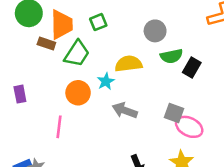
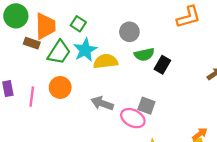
green square: (98, 22) -> (78, 24), turned -35
cyan star: (106, 81) -> (85, 50), moved, size x1.5
pink line: (59, 127) -> (32, 97), moved
pink ellipse: (189, 127) -> (133, 118), moved

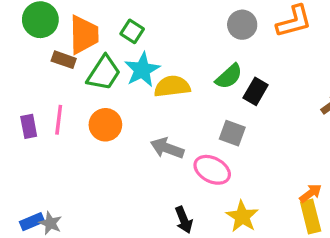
gray circle: (129, 32) -> (242, 25), moved
green semicircle: (144, 55) -> (229, 76), turned -30
pink line: (32, 97) -> (59, 120), moved
gray square: (146, 106) -> (232, 133), moved

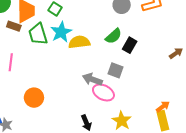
green trapezoid: (104, 73) -> (38, 34), turned 130
orange circle: (105, 125) -> (34, 98), moved
gray arrow: (167, 148) -> (92, 79), moved

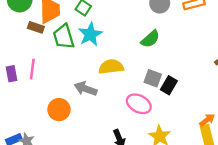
yellow semicircle: (79, 42) -> (111, 67), moved
black rectangle: (130, 45) -> (169, 85), moved
gray arrow: (92, 79) -> (86, 89), moved

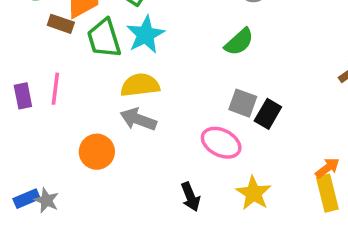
yellow semicircle: (111, 67) -> (140, 85), moved

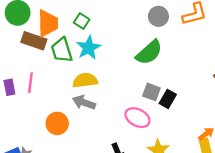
brown rectangle: (61, 24) -> (34, 41), size x1.5
green semicircle: (239, 42) -> (149, 52), size x1.4

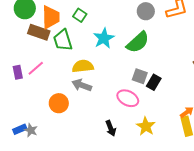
cyan star: (89, 48) -> (104, 38), moved
pink line: (30, 83) -> (36, 68), turned 42

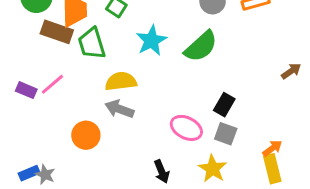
purple rectangle: (18, 72) -> (26, 90), turned -56
gray square: (140, 76) -> (226, 134), moved

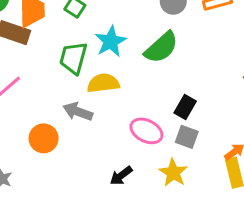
green trapezoid: (92, 43) -> (73, 58), moved, turned 32
yellow semicircle: (121, 81) -> (103, 83), moved
black arrow: (162, 172) -> (121, 176), turned 75

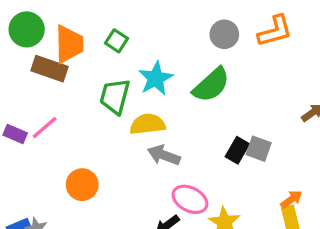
gray arrow: (78, 112) -> (164, 155), moved
pink ellipse: (146, 131) -> (190, 199), moved
gray square: (187, 137) -> (259, 149), moved

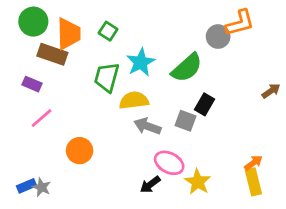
gray circle: (224, 34) -> (218, 37), moved
pink line: (45, 127) -> (41, 118), moved
purple rectangle: (15, 134) -> (32, 84), moved
gray square: (259, 149) -> (185, 121), moved
black rectangle: (237, 150) -> (204, 104), moved

